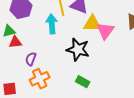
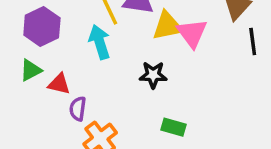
red triangle: (15, 42) -> (59, 84), moved, turned 32
black star: (78, 50) -> (153, 75), size x0.7

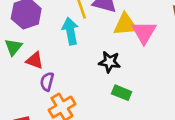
green triangle: (31, 70) -> (13, 47), turned -30
green rectangle: (173, 127) -> (122, 93), moved

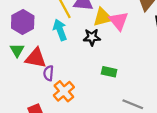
red triangle: (35, 60) -> (36, 58), size x1.5
black star: (110, 62) -> (92, 37), moved

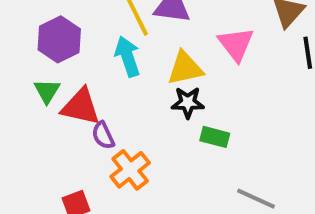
yellow triangle: (103, 17) -> (185, 68), moved
black star: (92, 37) -> (188, 103), moved
purple semicircle: (49, 73) -> (103, 135), turned -32

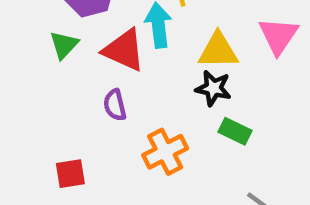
red triangle: (81, 107) -> (124, 50), moved
orange cross: (130, 170) -> (165, 152), moved

